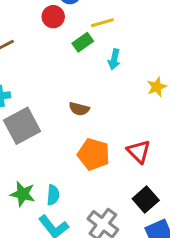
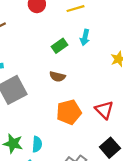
green rectangle: (83, 42) -> (60, 46), moved
orange pentagon: (94, 154) -> (69, 112), turned -30

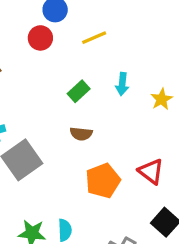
cyan arrow: (85, 37) -> (122, 84), moved

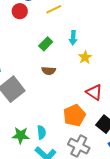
yellow star: (162, 99) -> (85, 57), moved
orange pentagon: (103, 181) -> (74, 115), moved

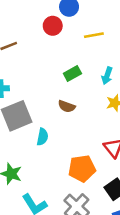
cyan semicircle: (41, 132) -> (42, 137), moved

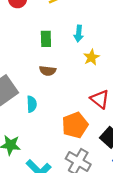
green rectangle: (72, 73) -> (46, 39), turned -49

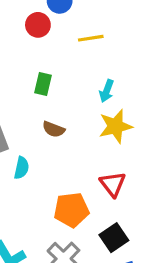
green rectangle: (46, 39) -> (43, 84), moved
yellow star: (91, 57) -> (116, 126), size x1.5

